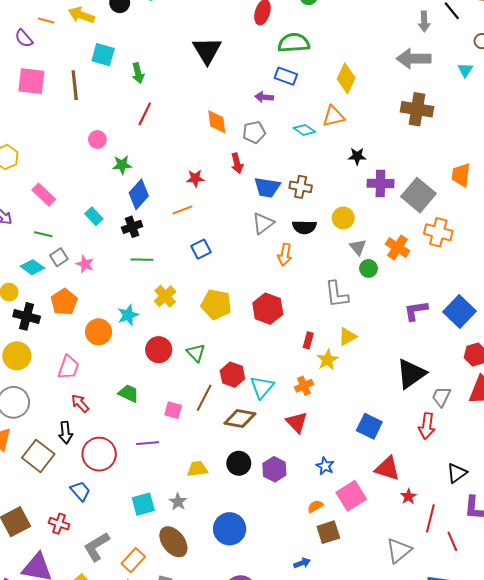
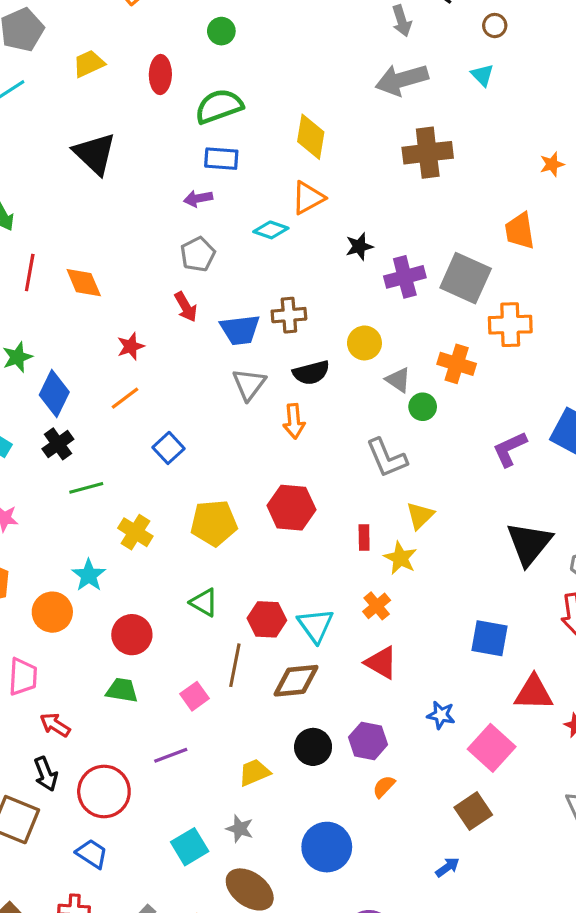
orange diamond: (217, 122) -> (84, 283), moved
red circle: (159, 350) -> (132, 635), moved
pink square: (173, 410) -> (195, 696), turned -36
orange semicircle: (315, 506) -> (384, 787), moved

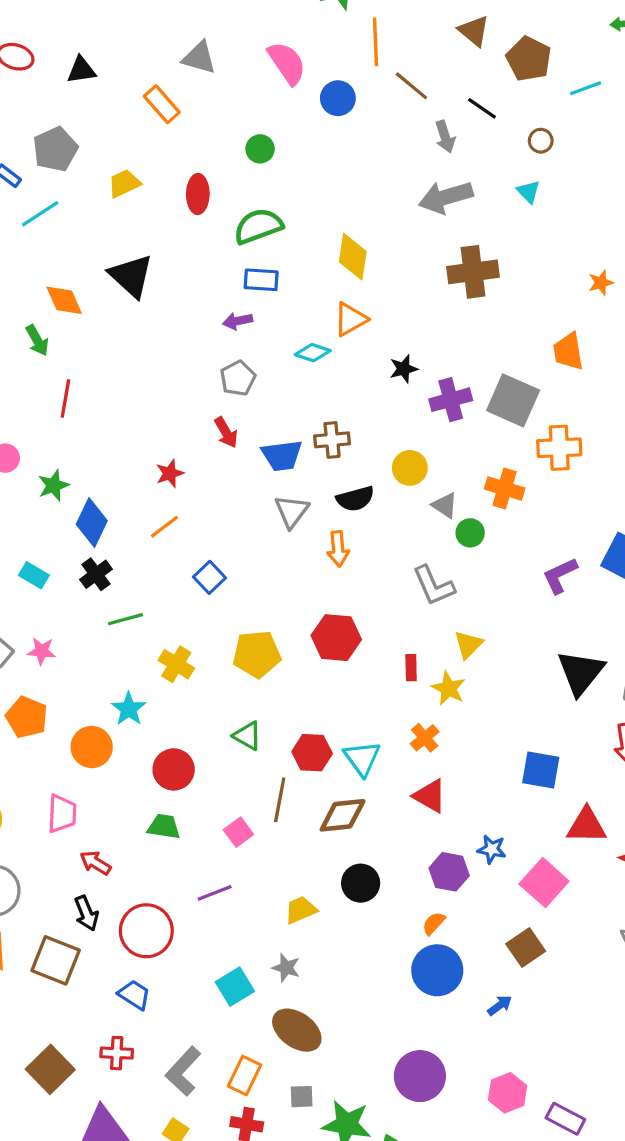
orange diamond: (84, 283) -> (64, 300), moved
purple hexagon: (368, 741) -> (449, 872), moved
blue circle: (327, 847) -> (437, 970), moved

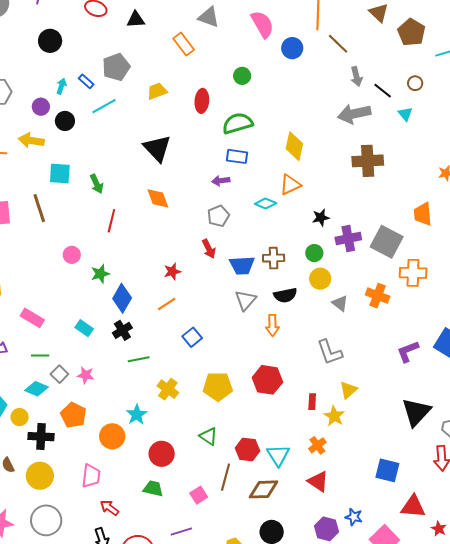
black line: (482, 108) -> (383, 91), moved
orange diamond: (64, 300) -> (158, 198), moved
green circle: (470, 533) -> (314, 253), moved

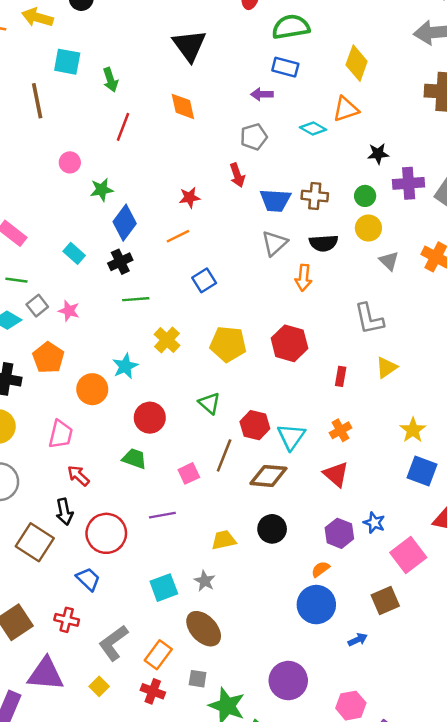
yellow star: (334, 416) -> (413, 430), moved

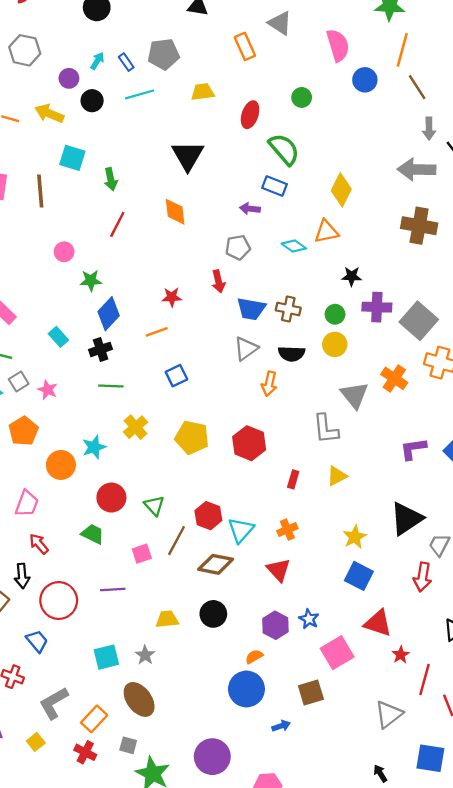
green semicircle: (291, 27) -> (284, 149), turned 52
gray triangle: (389, 261) -> (354, 395), moved, size x1.5
green triangle: (209, 403) -> (154, 506), moved

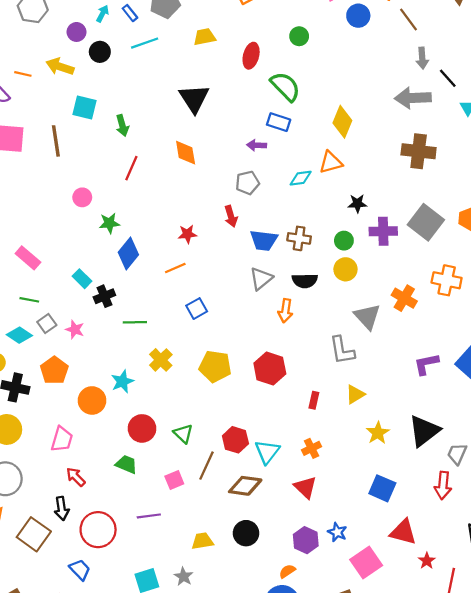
cyan diamond: (294, 246) -> (301, 178), turned -40
gray square: (419, 321) -> (426, 222), moved
black cross: (101, 349) -> (104, 296), moved
yellow star: (355, 537) -> (378, 433), moved

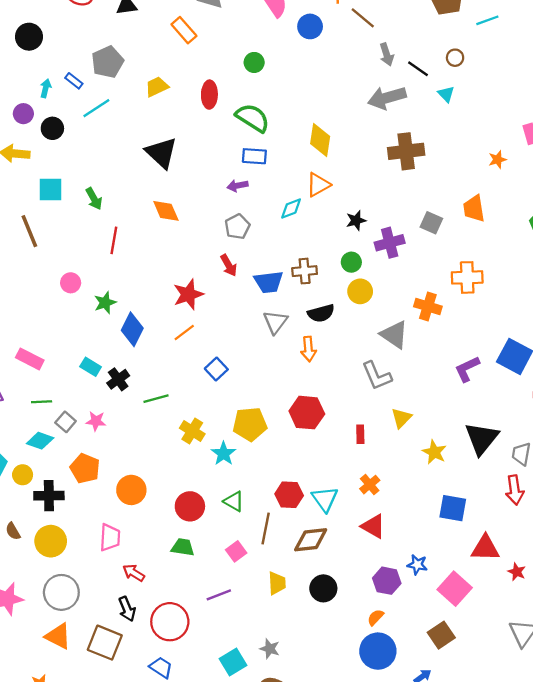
gray square: (426, 222) -> (431, 223), size x0.6
red star: (187, 234) -> (188, 294), size x1.5
cyan star: (122, 381) -> (224, 454), moved
yellow trapezoid: (202, 541) -> (277, 583), moved, turned 110

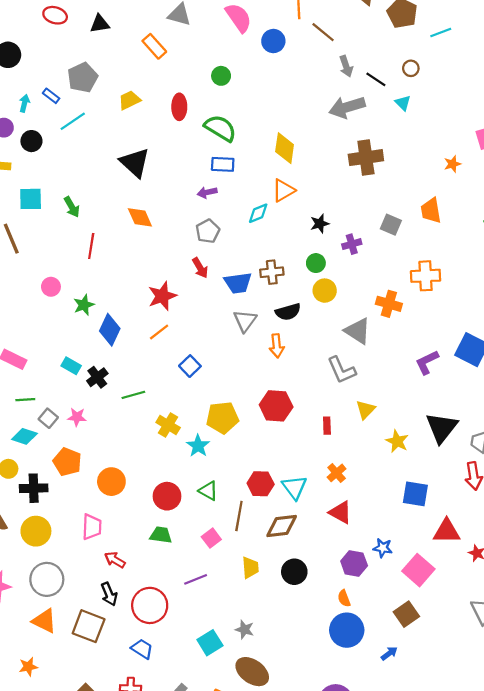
purple cross: (390, 243) -> (352, 244), size x0.7
orange semicircle: (375, 617) -> (344, 598), turned -63

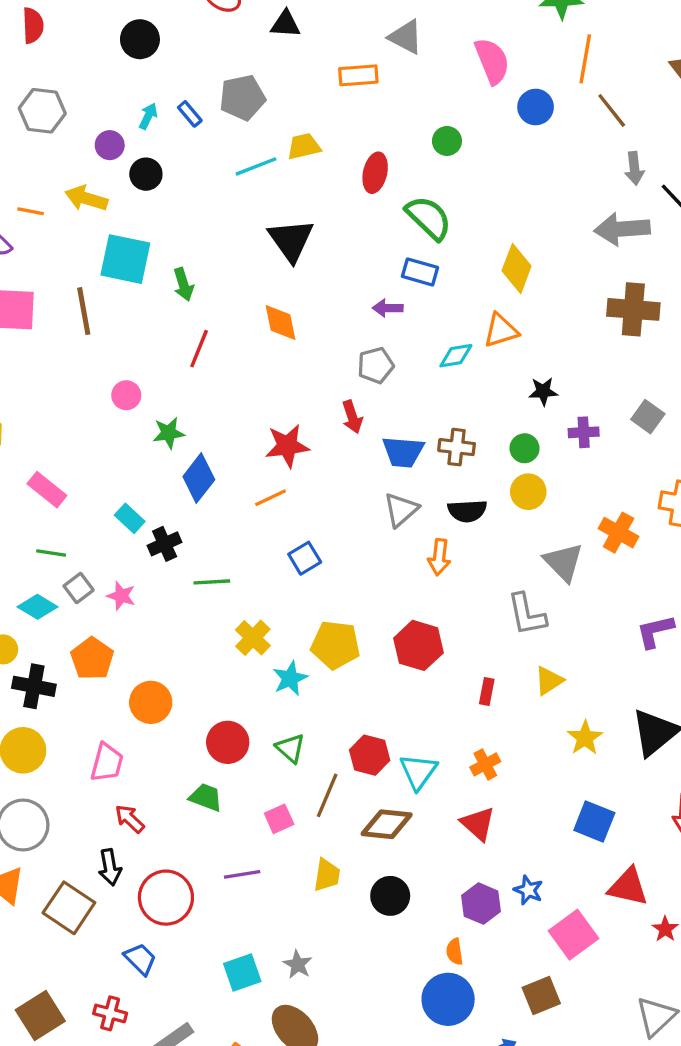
orange rectangle: (154, 46) -> (358, 75), turned -65
cyan line: (73, 121) -> (256, 166), moved
cyan square: (31, 199) -> (125, 259), size x1.4

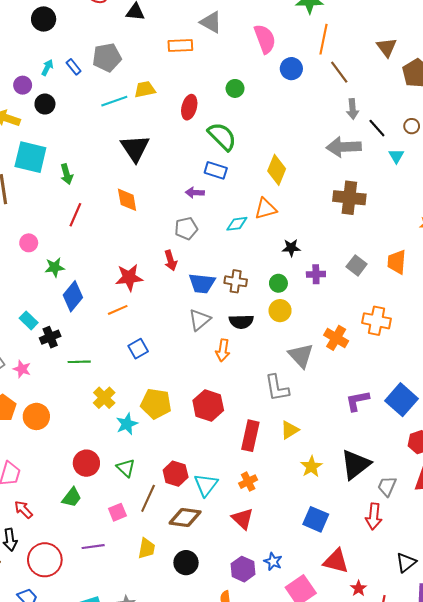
red rectangle: (487, 691) -> (250, 436), size x1.8
orange circle: (151, 702) -> (36, 416), moved
green trapezoid: (206, 797) -> (72, 497), turned 105

